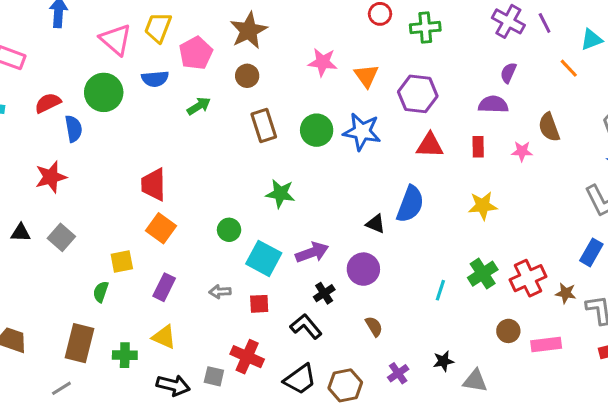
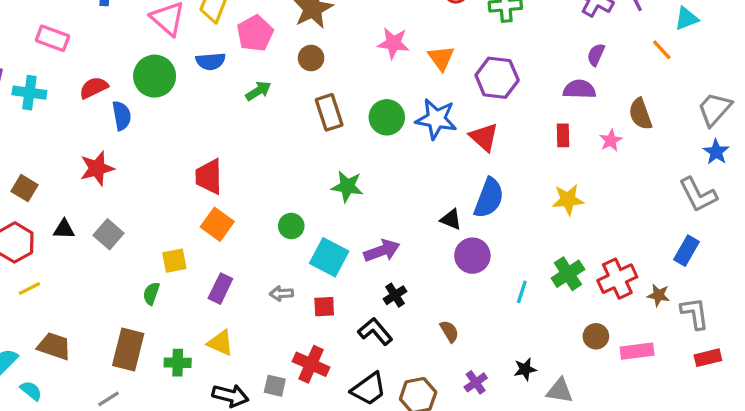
red triangle: (430, 145) -> (484, 137), moved, turned 40
pink star: (522, 151) -> (611, 140), turned -30
purple circle: (363, 269) -> (472, 256), moved

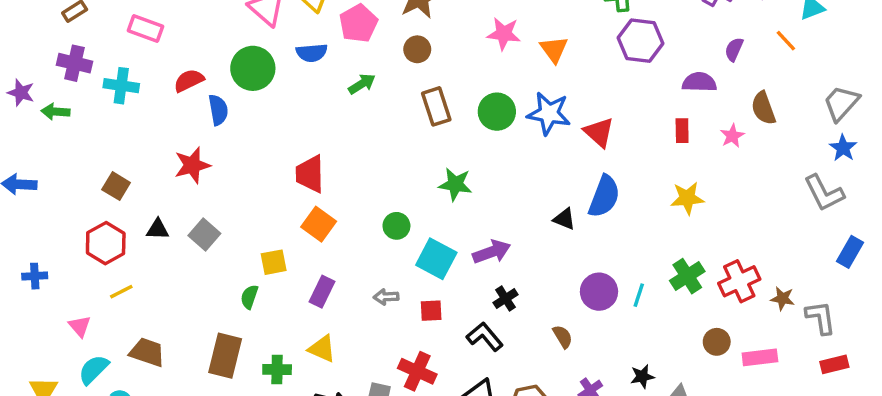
purple semicircle: (596, 55) -> (734, 49), moved
purple hexagon: (497, 78) -> (641, 41), moved
blue rectangle: (686, 251) -> (850, 252), moved
purple circle: (472, 256) -> (599, 292), moved

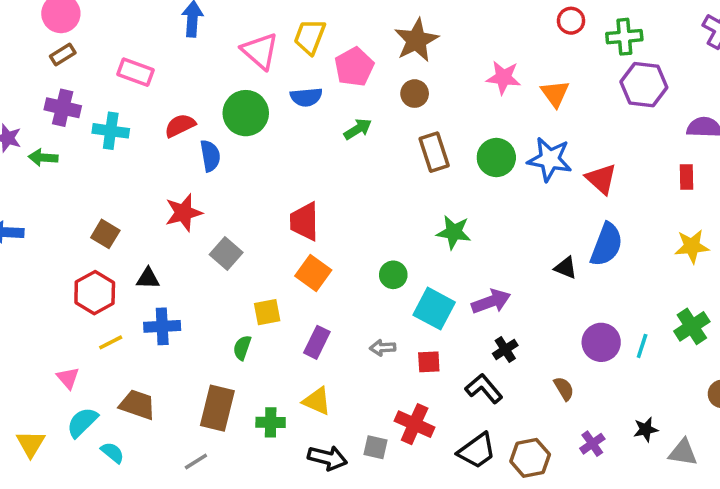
gray square: (204, 235) -> (226, 253), moved
blue cross: (35, 276) -> (162, 326), moved, size x1.4

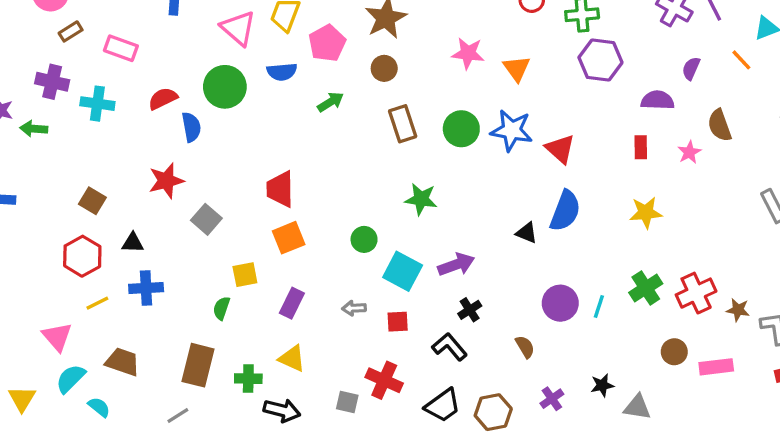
brown rectangle: (63, 54) -> (71, 31), moved
orange square: (313, 273) -> (289, 238), turned 32
pink triangle: (68, 378) -> (57, 337), size x1.4
black arrow: (327, 458) -> (282, 410), moved

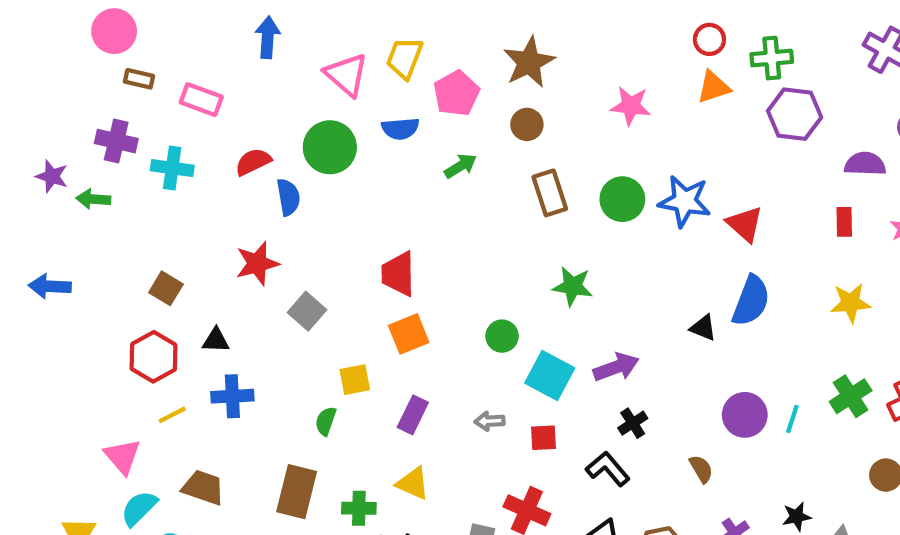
brown rectangle: (71, 31) -> (139, 79), turned 45
orange triangle: (517, 68) -> (714, 87), moved, turned 48

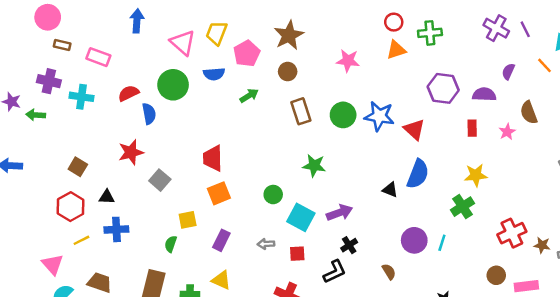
purple hexagon: (795, 114) -> (443, 88), moved
green cross: (851, 396) -> (462, 207), moved
black L-shape: (608, 469) -> (335, 272), turned 105

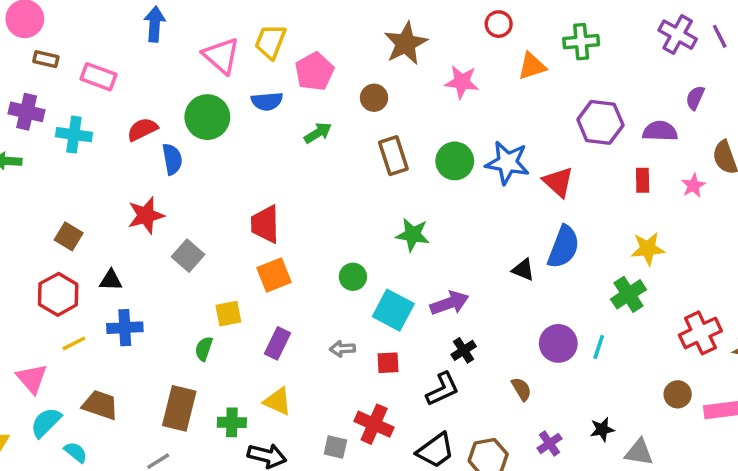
red circle: (394, 22) -> (499, 24), moved
brown star: (289, 35) -> (406, 43), moved

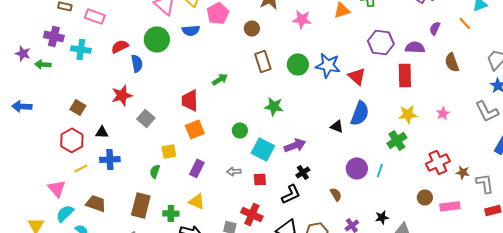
green arrow: (318, 133) -> (220, 79), moved
red rectangle: (643, 180) -> (405, 75), size x1.6
pink star: (693, 186) -> (443, 113), moved

